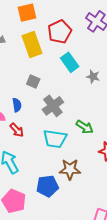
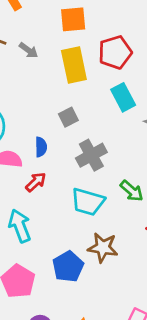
gray square: (33, 81) -> (68, 117), turned 32
red arrow: (17, 130) -> (36, 182), turned -98
blue pentagon: (47, 186) -> (68, 267), turned -30

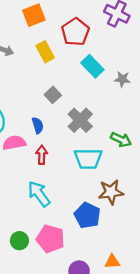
yellow rectangle: (74, 65) -> (45, 52), size x0.7
red arrow: (36, 182) -> (42, 155), turned -30

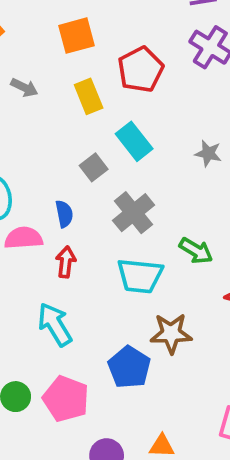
cyan rectangle: (92, 66) -> (134, 141), moved

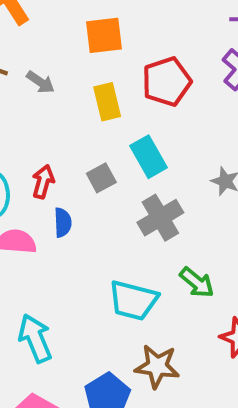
gray cross: (134, 213) -> (160, 218), moved
red arrow: (66, 262) -> (43, 182), moved

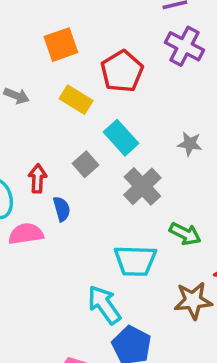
yellow rectangle: (107, 102) -> (76, 100), turned -32
cyan arrow: (35, 338) -> (104, 305), moved
brown star: (157, 366) -> (193, 301), moved

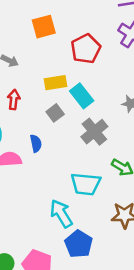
yellow rectangle: (76, 100) -> (55, 83), moved, turned -45
red arrow: (38, 178) -> (14, 100), moved

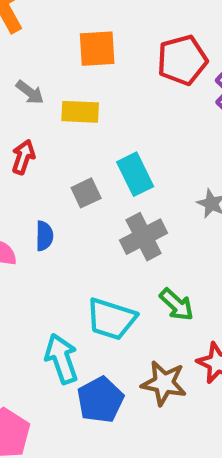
red pentagon: (86, 49) -> (182, 60), moved
yellow rectangle: (55, 83) -> (80, 112), moved
blue pentagon: (79, 244) -> (100, 400), moved

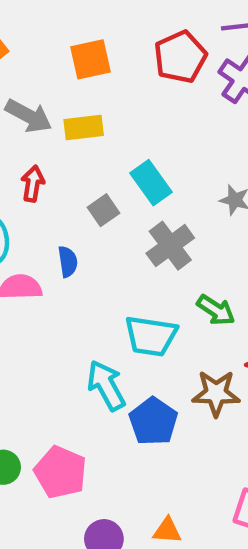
gray arrow: (30, 92) -> (29, 116), size x1.5

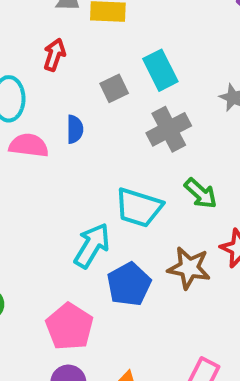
cyan arrow: (106, 385) -> (92, 245), turned 51
pink pentagon: (60, 472) -> (70, 327), moved

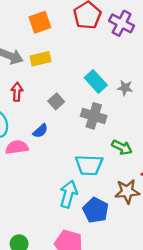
cyan rectangle: (160, 70) -> (96, 81), moved
blue semicircle: (75, 129) -> (40, 131), turned 63
gray cross: (169, 129) -> (94, 116), turned -30

